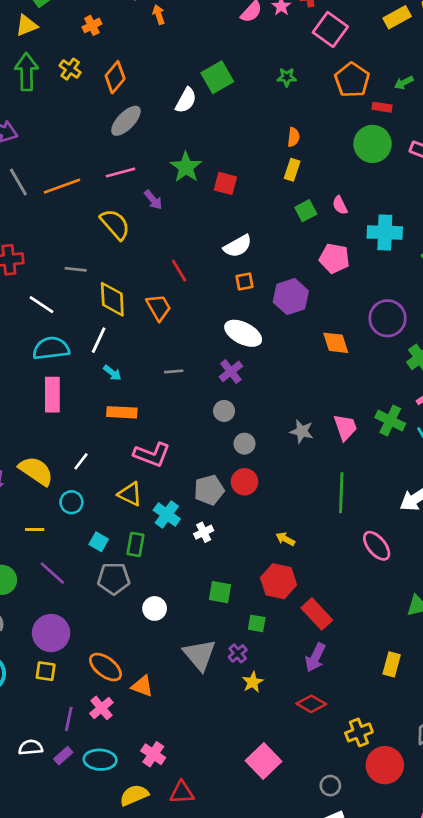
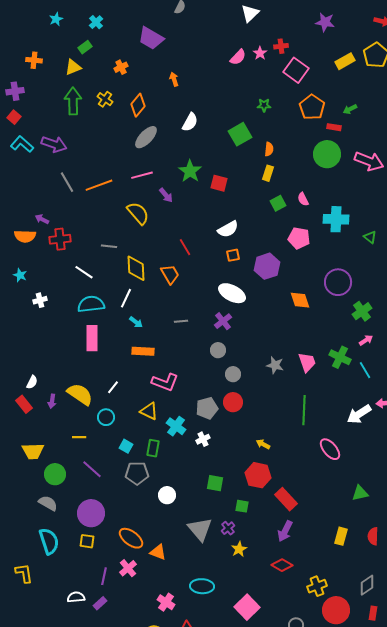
orange arrow: (159, 15) -> (174, 79), moved
green square: (217, 77) -> (240, 134), moved
cyan ellipse: (100, 760) -> (202, 586), moved

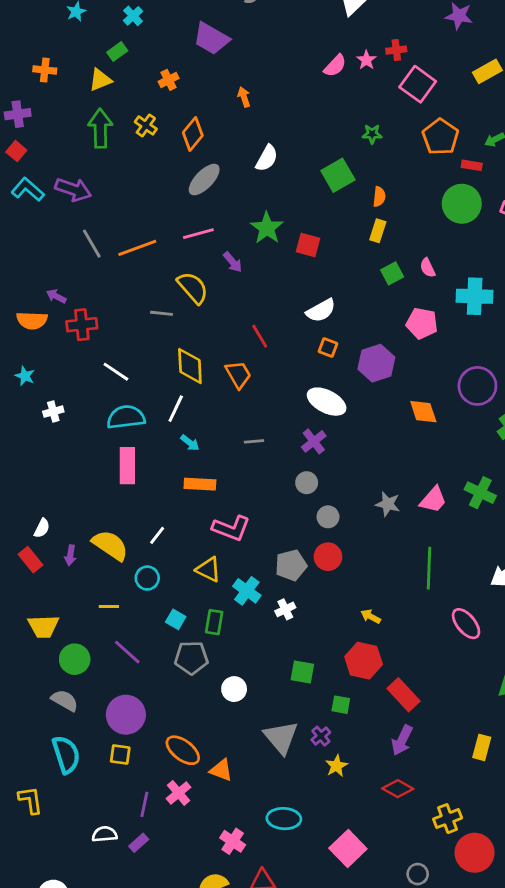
gray line: (109, 246) -> (161, 313), moved
orange square: (233, 255) -> (328, 347), turned 32
pink trapezoid: (307, 362) -> (433, 500), turned 60

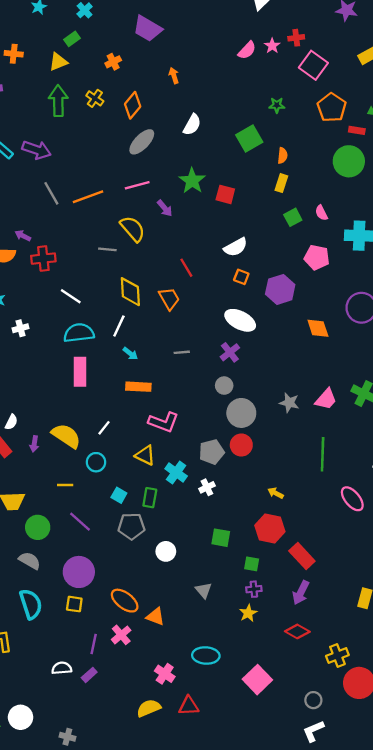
gray circle: (328, 517) -> (241, 413), size x1.6
purple cross: (321, 736) -> (254, 589), moved, turned 35
gray triangle: (281, 737) -> (204, 590), size x0.6

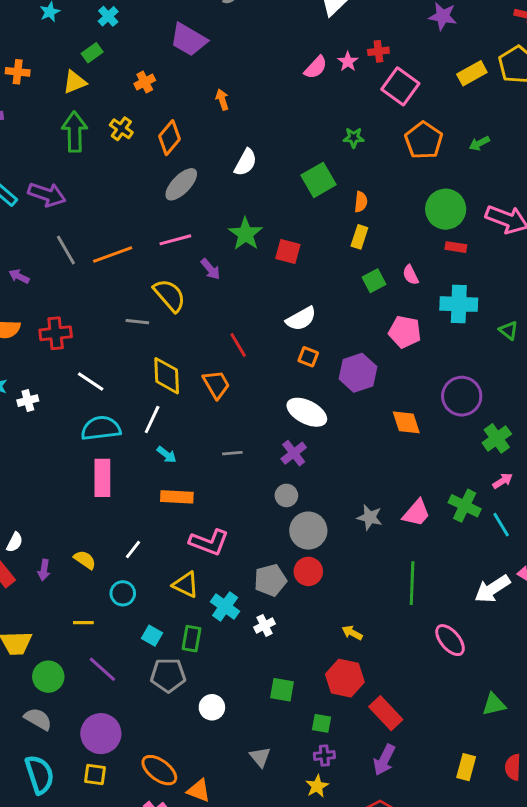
red rectangle: (357, 130) -> (456, 247), moved
purple arrow: (23, 236) -> (19, 276), moved
white cross: (21, 328) -> (28, 401), moved
yellow semicircle: (66, 436) -> (85, 560), size x0.6

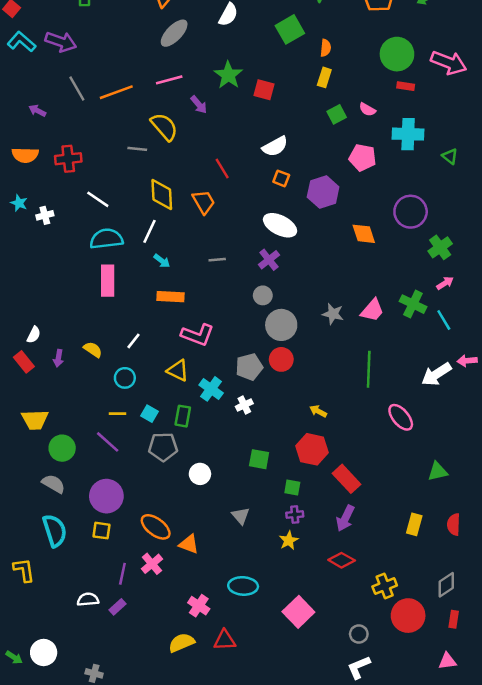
pink semicircle: (411, 275) -> (367, 109), turned -35
yellow line: (83, 623) -> (117, 414), moved

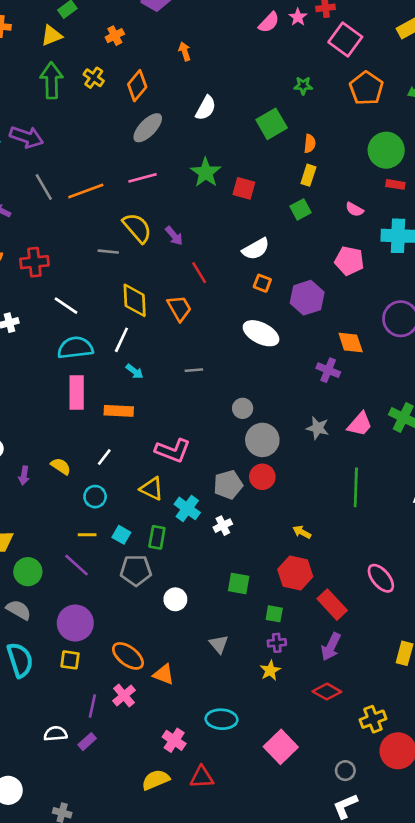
purple arrow: (199, 105) -> (174, 236), moved
green square: (337, 114) -> (301, 209), moved
purple cross: (269, 260) -> (328, 370), moved, turned -30
orange rectangle: (170, 297) -> (119, 411), moved
pink ellipse: (401, 417) -> (381, 578), moved

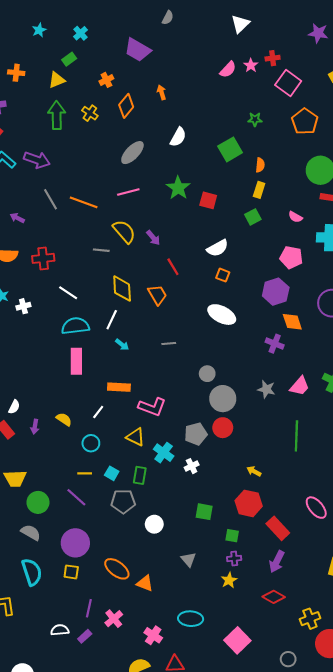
orange diamond: (137, 86) -> (126, 106), moved
orange line: (86, 191) -> (84, 202), turned 40
purple hexagon: (307, 298) -> (276, 292), moved
orange rectangle: (119, 411) -> (119, 387), moved
pink cross: (124, 695) -> (114, 619), moved

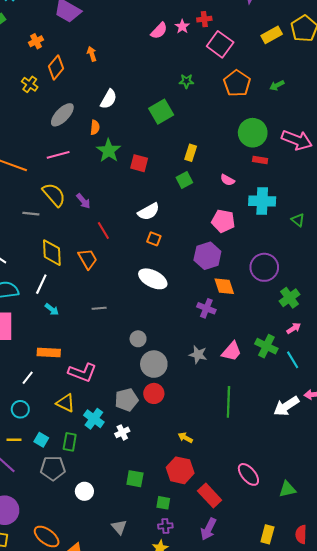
yellow cross: (90, 113) -> (30, 84), moved
orange semicircle: (260, 165) -> (95, 127), moved

